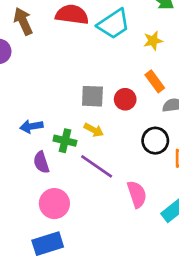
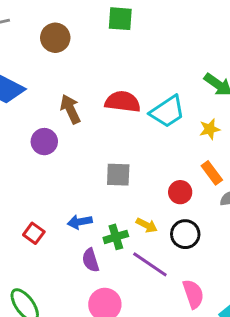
gray square: (92, 96) -> (118, 175), moved
green cross: (65, 141) -> (116, 237), turned -30
black circle: (155, 141) -> (185, 234), moved

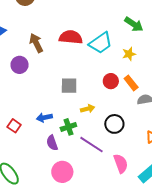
red circle: (180, 192) -> (111, 81), moved
yellow arrow: (147, 225) -> (88, 109), moved, turned -40

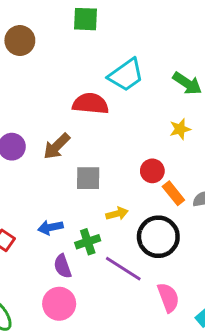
brown arrow: (36, 43) -> (57, 146), moved, turned -108
cyan trapezoid: (101, 43) -> (126, 75), moved
orange rectangle: (131, 83) -> (173, 193), moved
black circle: (114, 124) -> (158, 237), size x1.4
pink circle: (62, 172) -> (59, 304), moved

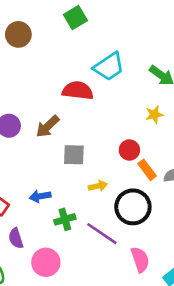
green square: (86, 19) -> (75, 18), turned -35
green cross: (88, 242) -> (65, 219), moved
purple semicircle: (63, 266) -> (16, 238), moved

